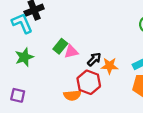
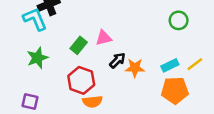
pink triangle: (71, 52) -> (104, 38), moved
red hexagon: (89, 82) -> (81, 80), moved

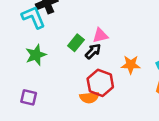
black arrow: (117, 60) -> (93, 51), moved
red hexagon: (81, 80) -> (100, 83), moved

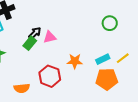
black arrow: (93, 51) -> (35, 33), moved
orange semicircle: (89, 97) -> (22, 88), moved

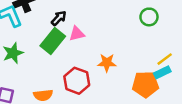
black arrow: (35, 33) -> (59, 18), moved
green rectangle: (30, 43) -> (53, 41), size x1.5
cyan rectangle: (103, 59) -> (162, 72), moved

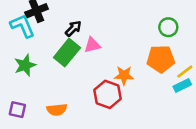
red hexagon: (77, 81) -> (107, 94), moved
orange pentagon: (145, 84) -> (161, 59), moved

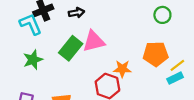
green circle: (168, 27) -> (162, 15), moved
black arrow: (73, 28) -> (76, 13), moved, turned 35
pink triangle: (92, 45) -> (94, 41), size x1.5

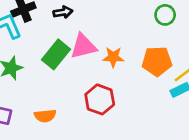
orange star: (122, 69) -> (113, 57), moved

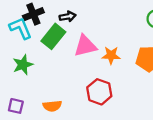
green rectangle: (56, 54) -> (53, 36), moved

